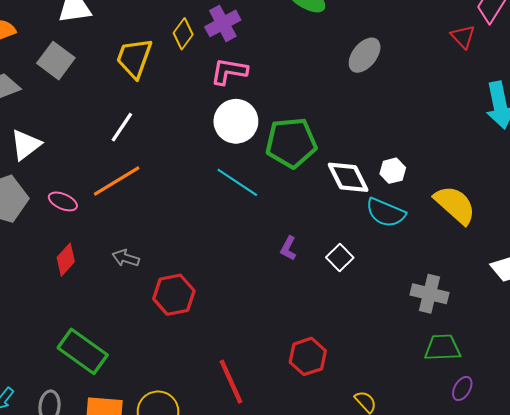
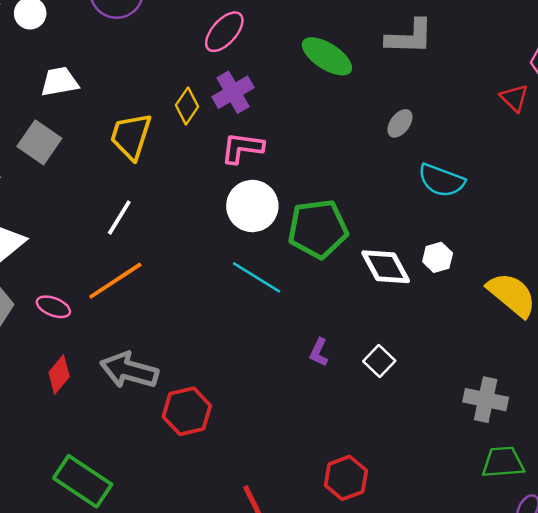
gray ellipse: (365, 55) -> (400, 123), size x0.7
cyan semicircle: (386, 213) -> (441, 180), moved
gray arrow: (126, 258) -> (129, 370), size x1.8

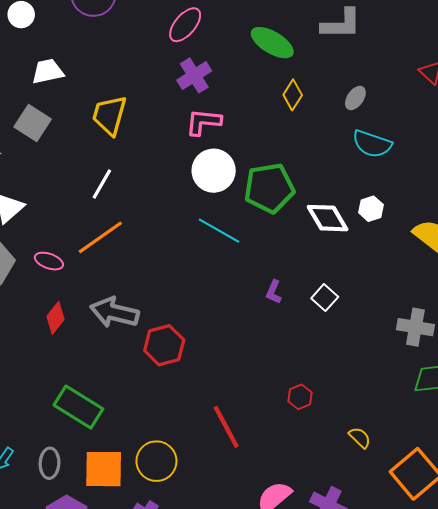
yellow diamond: (187, 106) -> (293, 95), moved
gray ellipse: (400, 123) -> (355, 98), moved
red hexagon: (346, 478) -> (300, 397), size x0.7

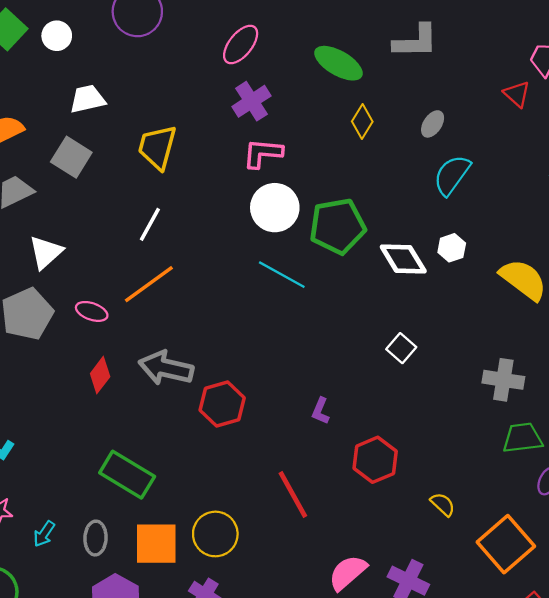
cyan semicircle: (372, 144) -> (452, 175), turned 108
purple L-shape: (274, 292) -> (320, 411), moved
red hexagon: (300, 397) -> (375, 460), size x1.6

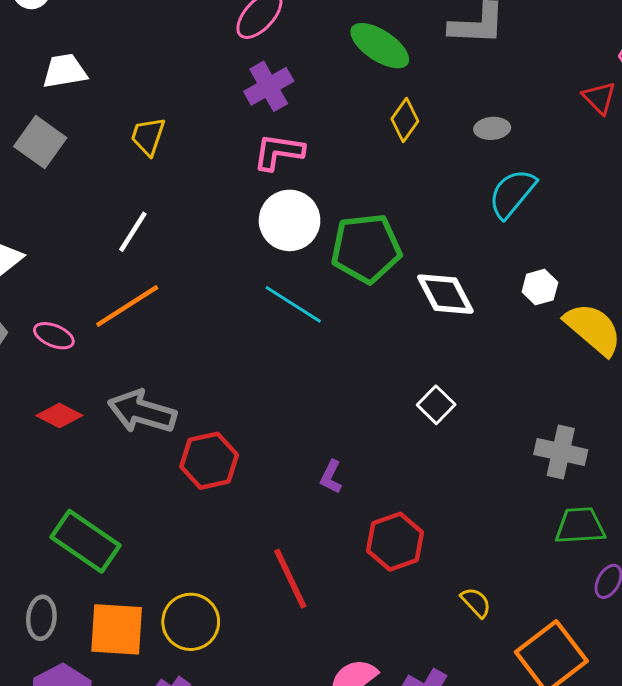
gray ellipse: (433, 124) -> (492, 128), turned 48
yellow trapezoid: (157, 147) -> (148, 136), size x0.7
white hexagon: (452, 248) -> (540, 287), moved
red diamond: (100, 375) -> (59, 415), turned 76

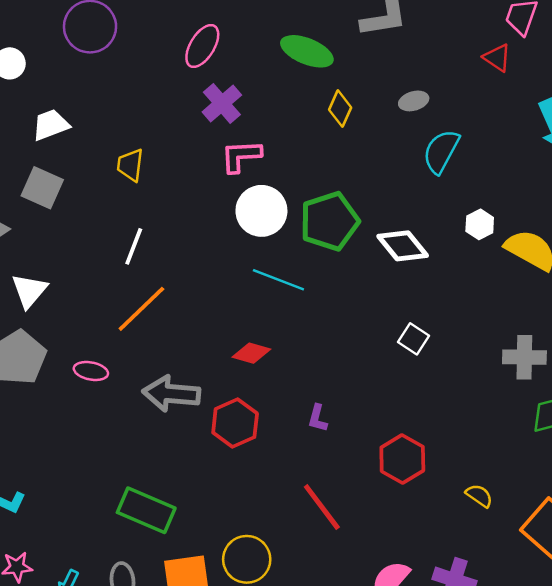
pink ellipse: (54, 336) -> (91, 371), moved
red diamond: (59, 415) -> (251, 353), moved
purple L-shape: (331, 477) -> (318, 418), moved

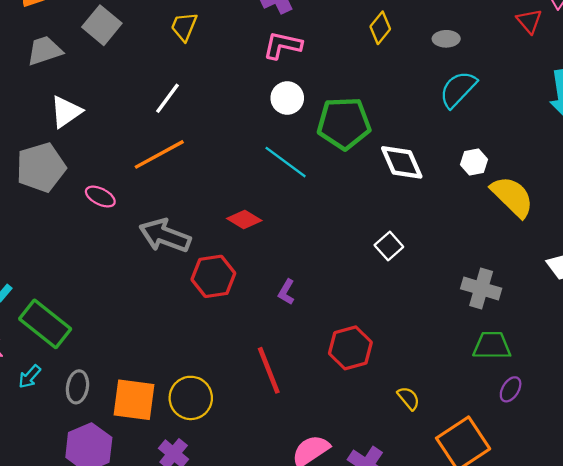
white circle: (261, 211) -> (287, 98), size x0.7
green rectangle: (146, 510) -> (45, 324), moved

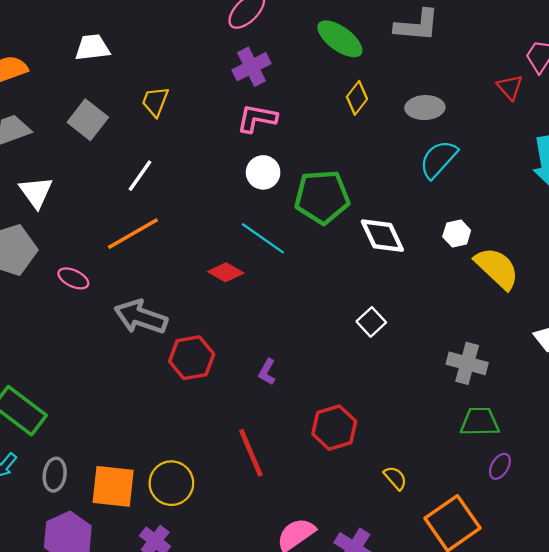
gray square: (102, 25) -> (88, 120), moved
gray ellipse: (446, 39) -> (425, 108), size x1.4
white triangle: (66, 112) -> (36, 192), turned -30
red diamond: (244, 219) -> (226, 272), moved

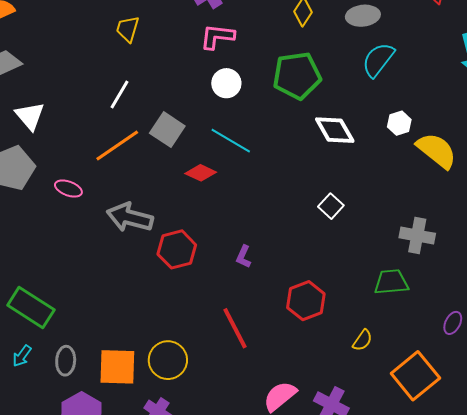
gray square: (88, 120) -> (167, 130), moved
green pentagon: (322, 197) -> (297, 76), moved
green trapezoid: (480, 422) -> (391, 282), moved
yellow semicircle: (395, 478) -> (363, 340), turned 80

